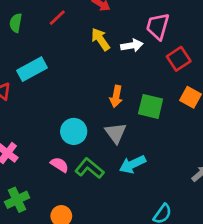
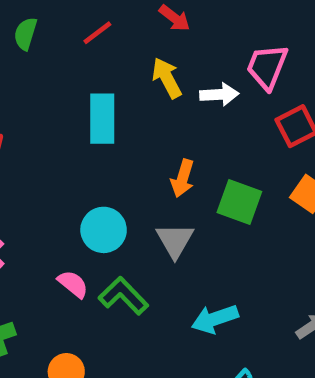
cyan rectangle: (32, 69) -> (102, 119), moved, turned -68
cyan arrow: (132, 164) -> (215, 319), moved

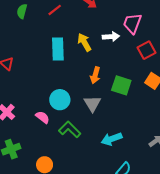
yellow arrow: (167, 78) -> (84, 42), moved
pink semicircle: (73, 284) -> (43, 117), moved

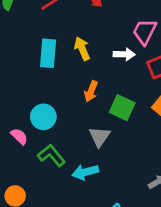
white arrow: (111, 37) -> (124, 54), moved
gray triangle: (92, 104) -> (99, 137), moved
cyan arrow: (112, 139) -> (85, 172), moved

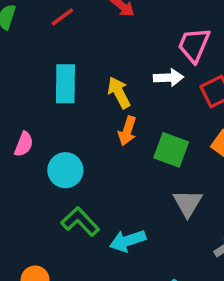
yellow arrow: (82, 49) -> (119, 93), moved
pink semicircle: (19, 136) -> (24, 144), moved, turned 72
gray triangle: (99, 137) -> (188, 203), moved

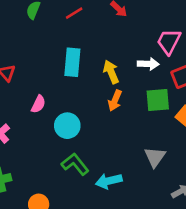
green square: (171, 150) -> (158, 100), moved, turned -30

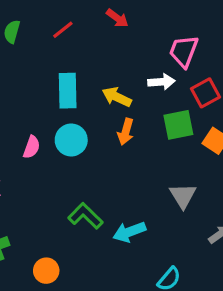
yellow arrow: (111, 72) -> (117, 97), turned -35
cyan circle: (67, 126) -> (71, 140), moved

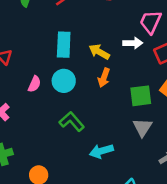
green square: (178, 125) -> (141, 96), moved
green L-shape: (85, 216) -> (72, 122), moved

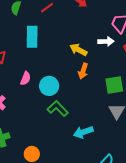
cyan rectangle: (64, 45) -> (32, 37), moved
cyan circle: (64, 81) -> (49, 86), moved

